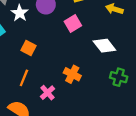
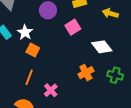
white star: (20, 13) -> (25, 32), moved
orange cross: (72, 74) -> (86, 73), moved, turned 35

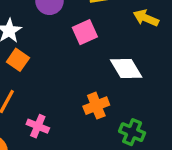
green cross: (115, 75) -> (132, 132), moved
pink cross: (51, 90) -> (38, 126), turned -32

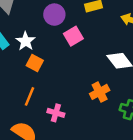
pink square: (85, 32) -> (73, 36), moved

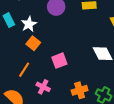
pink square: (73, 36) -> (59, 61), moved
orange cross: (100, 92) -> (80, 90), moved

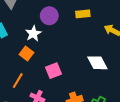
white star: (29, 24) -> (33, 34), moved

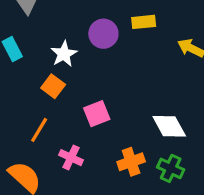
purple circle: (49, 16) -> (103, 34), moved
white diamond: (97, 63) -> (169, 126), moved

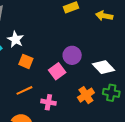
purple circle: (103, 34) -> (72, 55), moved
white star: (64, 54) -> (15, 39), moved
orange line: (39, 130) -> (24, 90), turned 49

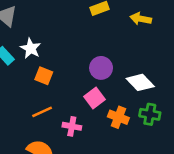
pink square: (57, 71) -> (95, 98), moved
orange cross: (86, 95) -> (118, 117), turned -35

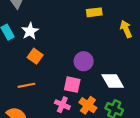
yellow arrow: (141, 19) -> (126, 29), turned 42
pink square: (95, 98) -> (72, 85), turned 35
pink cross: (72, 126) -> (62, 105), moved

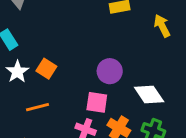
white star: (30, 31) -> (17, 72), moved

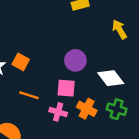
yellow arrow: (162, 26) -> (119, 29), moved
orange line: (38, 107) -> (29, 95), moved, turned 36

